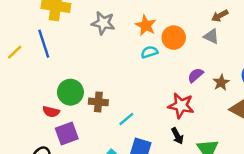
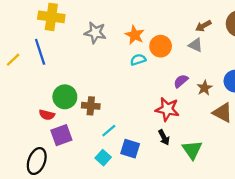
cyan line: (126, 119) -> (109, 131), moved

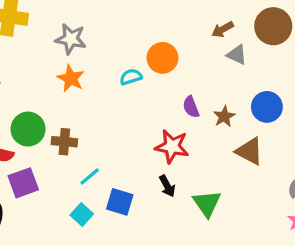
orange star: (135, 35) -> (71, 78), moved
gray triangle: (195, 45) -> (237, 55), moved
purple semicircle: (181, 81) -> (191, 107), turned -70

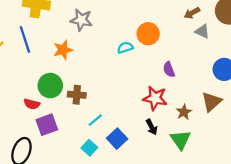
orange star: (71, 78) -> (63, 50), moved, turned 30
brown star: (224, 116) -> (184, 112), moved
brown triangle: (250, 151) -> (212, 102), turned 50
blue square: (120, 202) -> (117, 139), turned 30

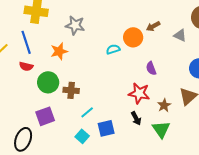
brown arrow: (192, 13) -> (153, 26), moved
red semicircle: (32, 104) -> (26, 66), moved
blue square: (117, 139) -> (106, 128), turned 30

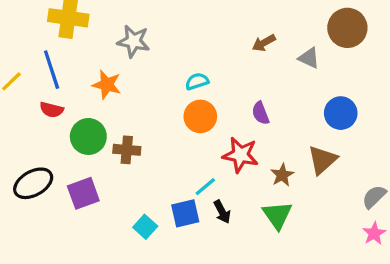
orange circle: (133, 37) -> (200, 116), moved
orange star: (59, 51) -> (107, 85), turned 30
cyan line: (87, 112) -> (205, 187), moved
black arrow: (136, 118) -> (222, 212), moved
black ellipse: (23, 139) -> (33, 183), moved, turned 40

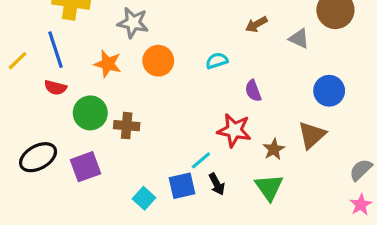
cyan semicircle: (197, 81) -> (217, 61), moved
orange circle: (200, 116) -> (158, 61), moved

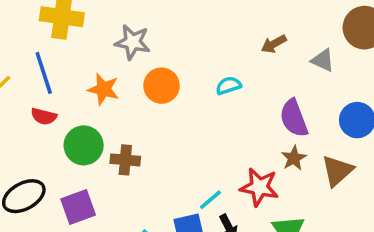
purple semicircle: (253, 91) -> (294, 118), moved, size x1.5
red star: (234, 130) -> (259, 187), moved
brown star: (274, 149) -> (294, 158), moved

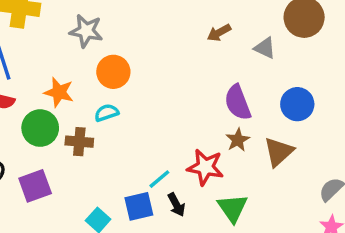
cyan semicircle: (229, 86) -> (107, 113), moved
orange star: (104, 89) -> (59, 92), moved

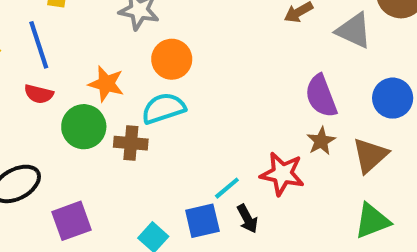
gray triangle: (265, 48) -> (354, 31), size x1.4
cyan semicircle: (107, 113) -> (164, 108), size x1.5
purple square: (35, 186) -> (71, 221), moved
green triangle: (233, 208) -> (372, 221), moved, turned 44

